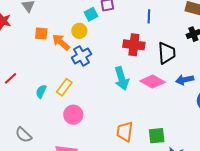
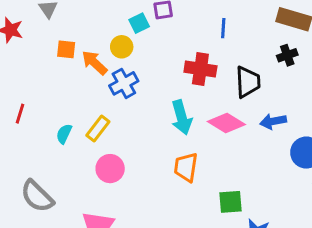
red line: (11, 78) -> (20, 114), turned -32
orange trapezoid: (125, 132) -> (186, 167), moved
gray semicircle: (24, 135) -> (37, 196), size x1.4

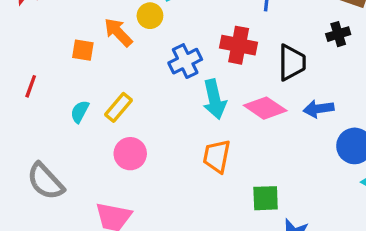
orange square: (66, 49) -> (83, 50), moved
blue cross: (124, 83) -> (185, 61), moved

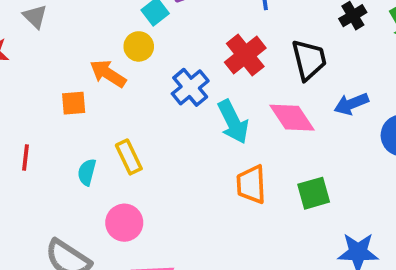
red cross: (239, 45) -> (245, 55), turned -36
yellow rectangle: (119, 107) -> (129, 157), turned -52
pink diamond: (265, 108) -> (292, 118), turned 36
pink circle: (130, 154) -> (124, 223), moved
green square: (266, 198) -> (314, 193), moved

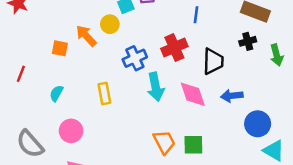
yellow rectangle: (129, 157) -> (104, 94), moved
orange trapezoid: (251, 184) -> (164, 142), moved, turned 140

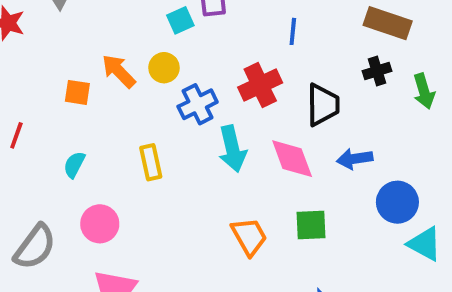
yellow circle: (110, 24) -> (164, 68), moved
gray semicircle: (30, 144) -> (35, 247), turned -100
green square: (193, 145) -> (311, 225), moved

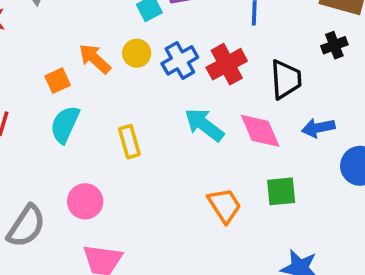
orange square: (77, 92) -> (58, 81), turned -30
blue cross: (198, 104) -> (180, 60), moved
cyan arrow: (232, 149) -> (204, 125), turned 144
cyan semicircle: (74, 165) -> (65, 124), moved, size x1.5

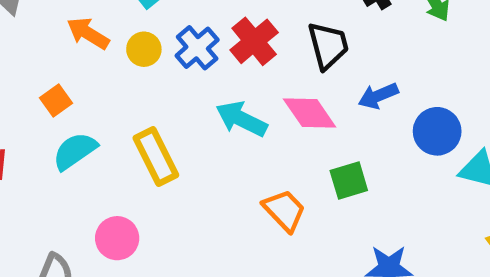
orange arrow: (95, 59) -> (88, 33), moved
cyan semicircle: (65, 124) -> (75, 151), turned 42
yellow rectangle: (129, 142) -> (156, 157), size x1.4

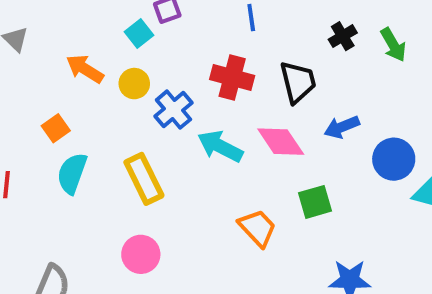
red cross: (254, 41) -> (232, 77), turned -36
blue cross: (197, 48) -> (173, 110), moved
cyan semicircle: (75, 151) -> (72, 173), turned -36
pink circle: (117, 238) -> (141, 254), moved

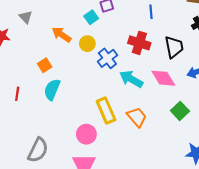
yellow rectangle: (144, 179) -> (106, 111), moved
green square: (315, 202) -> (180, 111), turned -30
orange trapezoid: (257, 228) -> (137, 117), moved

